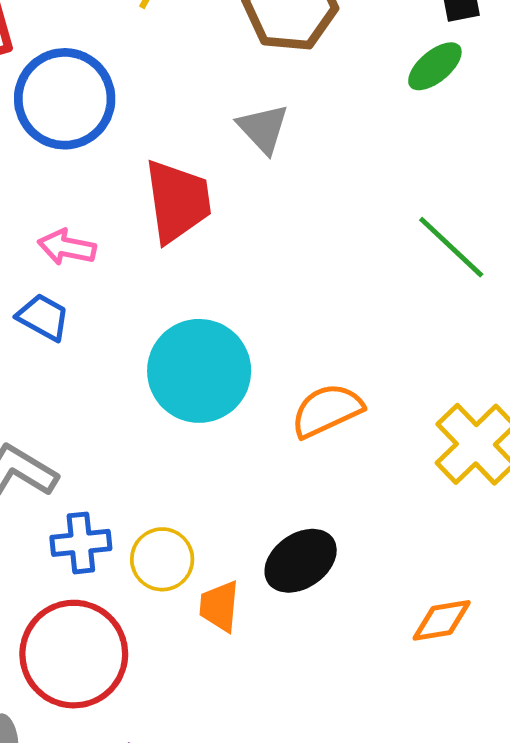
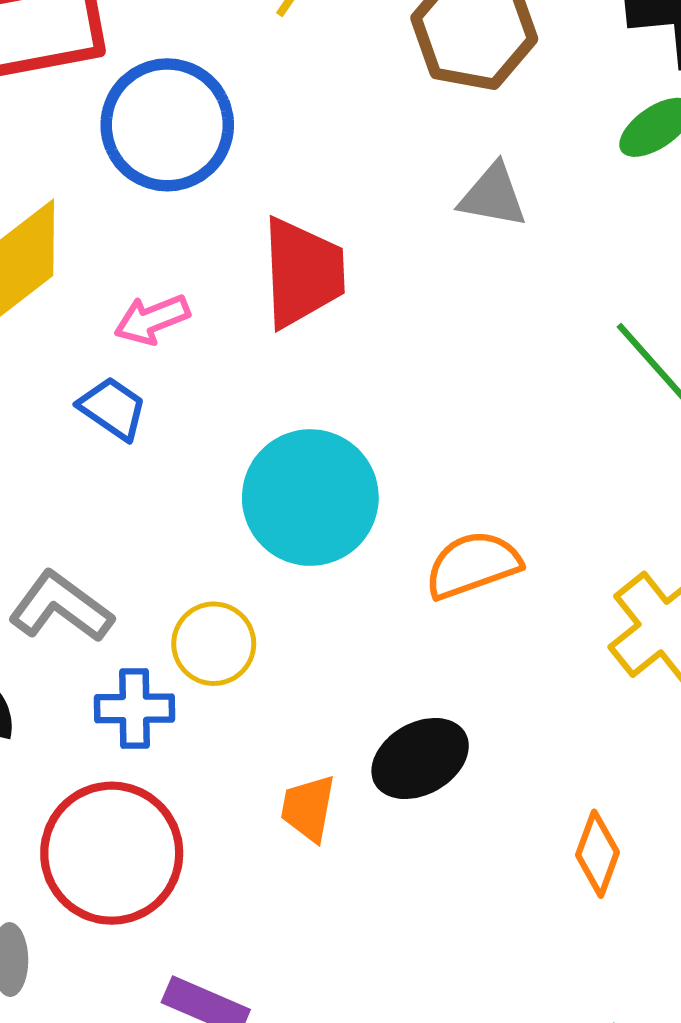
gray triangle: (263, 129) -> (493, 196), moved, turned -42
pink arrow: (67, 247) -> (152, 319), turned -38
yellow circle: (162, 559) -> (214, 644), moved
orange diamond: (442, 620) -> (598, 854), turned -66

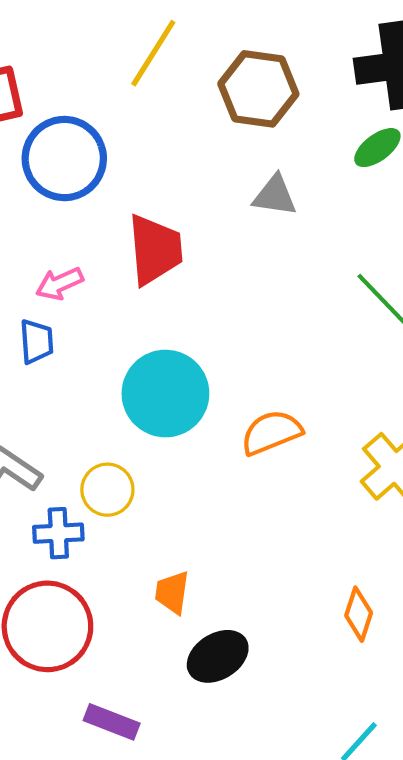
blue trapezoid: (113, 408) -> (37, 341), turned 54
black ellipse: (420, 758) -> (218, 656), moved

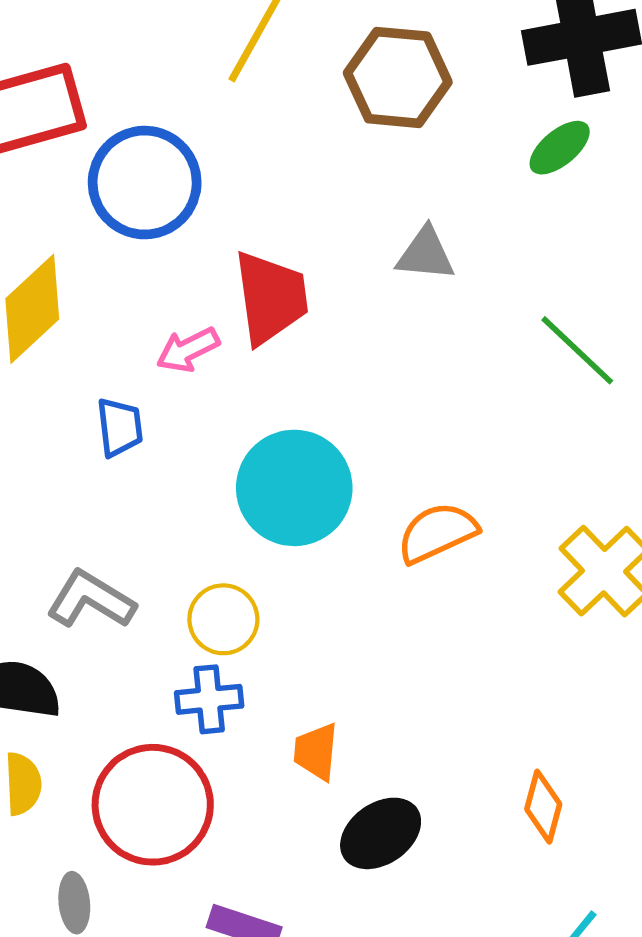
gray triangle: (275, 196) -> (426, 254), moved
pink arrow: (59, 284) -> (188, 350), moved
blue cross: (58, 533) -> (209, 699), moved
orange diamond: (359, 614) -> (543, 807), moved

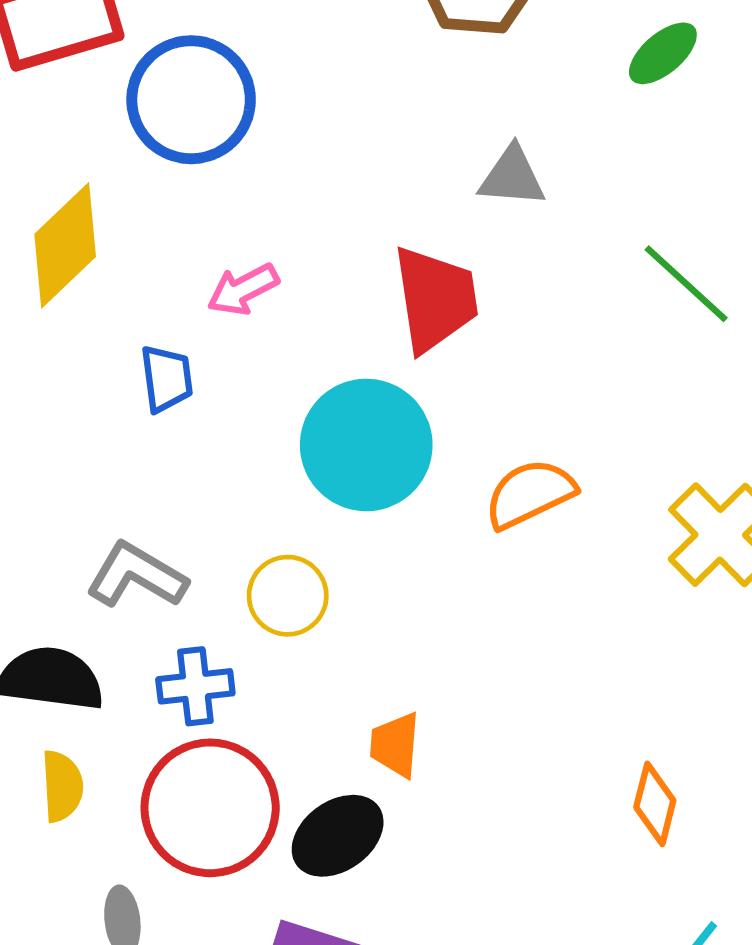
red trapezoid: (271, 298) -> (435, 299), moved
blue cross: (209, 699) -> (195, 686), moved
black ellipse: (381, 833) -> (338, 836), moved

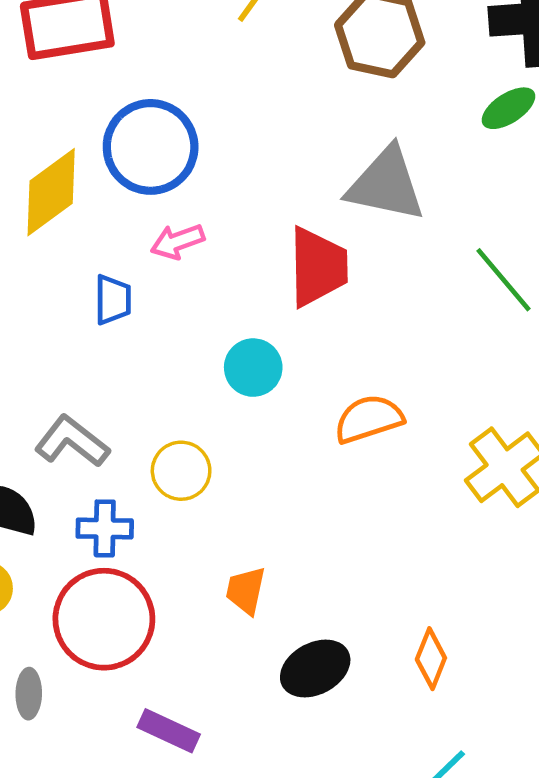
blue circle: (191, 100) -> (151, 147), moved
gray triangle: (512, 177) -> (386, 184), size x1.6
cyan circle: (366, 445) -> (253, 368), size x0.6
black ellipse: (338, 836) -> (315, 669), moved

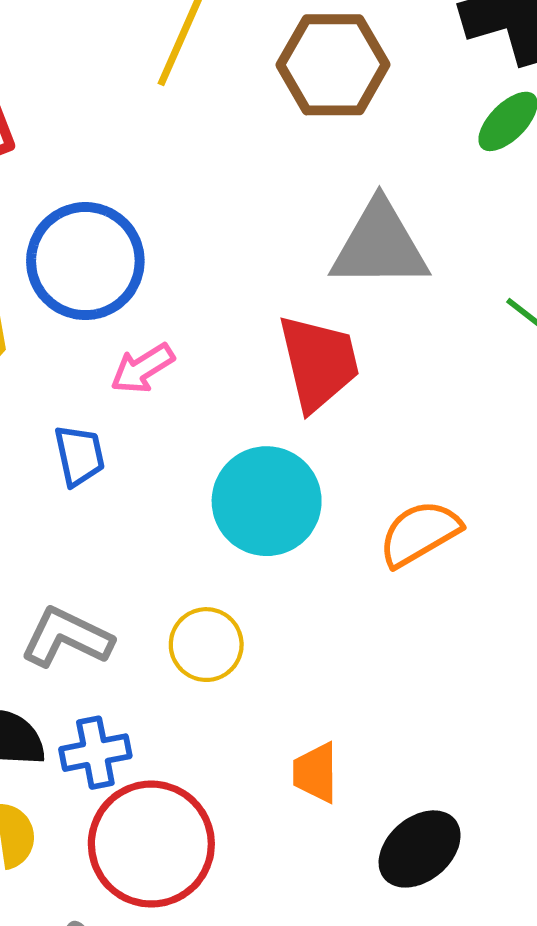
cyan circle: (253, 368) -> (267, 501), size x1.5
blue cross: (105, 528) -> (95, 753), moved

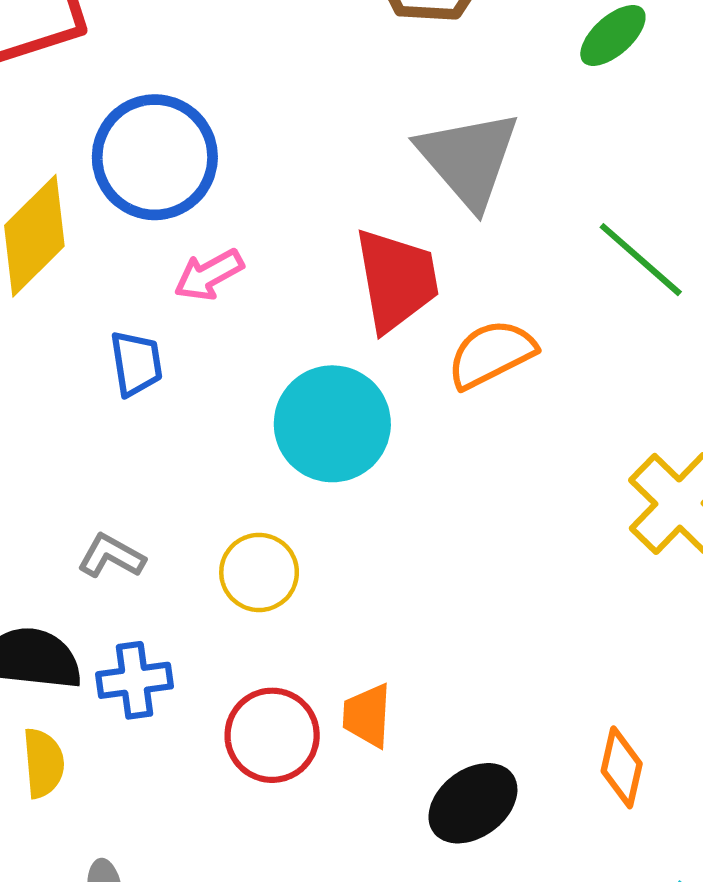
gray triangle: (380, 245) -> (469, 159), turned 46
orange semicircle: (420, 533) -> (491, 354), moved
gray L-shape: (67, 637) -> (111, 556), size x0.7
red circle: (151, 844) -> (272, 735), moved, size x0.7

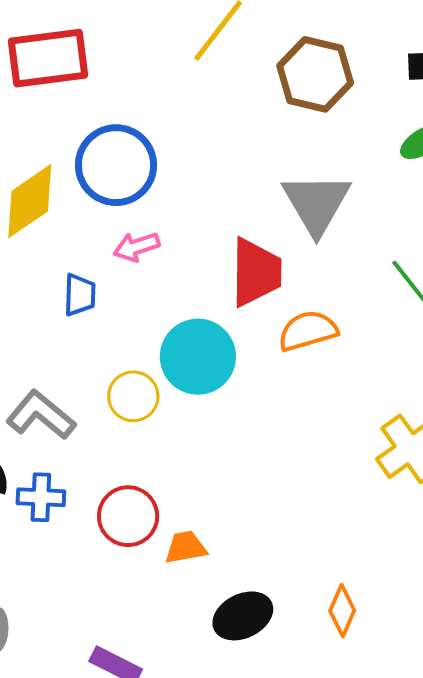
gray L-shape: (111, 556) -> (41, 415), size x1.6
yellow circle: (259, 572) -> (133, 396), moved
orange trapezoid: (367, 716) -> (186, 547), turned 66
red circle: (272, 735) -> (128, 516), moved

